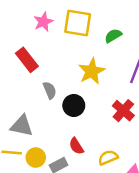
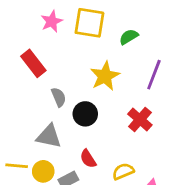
gray triangle: (22, 126) -> (49, 136), moved

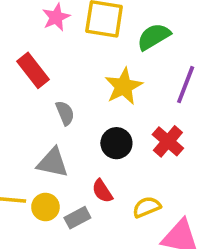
green semicircle: (129, 37) -> (154, 37), size x1.4
black circle: (85, 114) -> (116, 143), moved

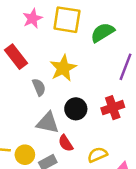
yellow star: (124, 86) -> (63, 68), moved
red cross: (168, 141) -> (113, 108), turned 30
gray triangle: (53, 163) -> (48, 123), moved

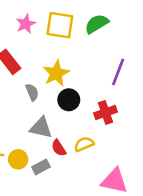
green semicircle: (103, 32) -> (97, 24), moved
black circle: (76, 109) -> (69, 100), moved
yellow semicircle: (97, 155) -> (84, 144), moved

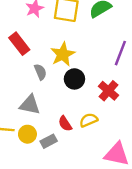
red cross: (106, 112) -> (109, 91), turned -30
gray triangle: (41, 128) -> (30, 105), moved

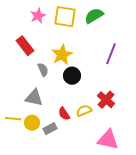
red cross: (109, 91) -> (106, 100), moved

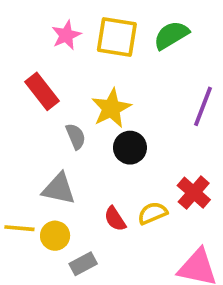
gray rectangle: (50, 129) -> (83, 264), moved

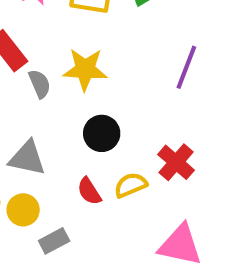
yellow star: (111, 108) -> (85, 69), turned 30
gray semicircle: (76, 136) -> (40, 84), moved
black circle: (130, 148) -> (102, 133), moved

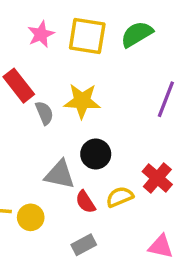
gray triangle: (27, 158) -> (60, 175), moved
gray rectangle: (54, 241) -> (84, 245), moved
pink triangle: (180, 245) -> (161, 246), size x0.7

